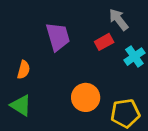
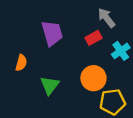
orange circle: (86, 97) -> (93, 78), moved
green triangle: (21, 105) -> (50, 85), moved, turned 36

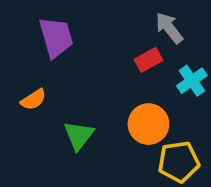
purple trapezoid: (52, 33) -> (56, 37), moved
orange semicircle: (21, 63) -> (33, 100), turned 42

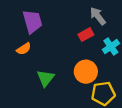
orange semicircle: (33, 100) -> (24, 49), moved

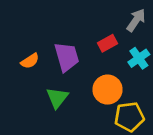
gray arrow: (98, 16) -> (136, 20), moved, turned 72
purple trapezoid: (32, 22) -> (67, 57), moved

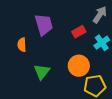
purple trapezoid: (67, 57) -> (44, 25), moved
orange semicircle: (30, 61) -> (22, 45), turned 120

